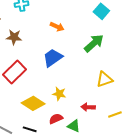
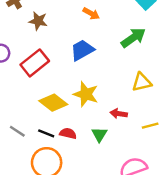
yellow star: (59, 94) -> (86, 94), size x1.5
red semicircle: (56, 119) -> (68, 133), moved, turned 32
green triangle: (74, 126) -> (99, 134), turned 32

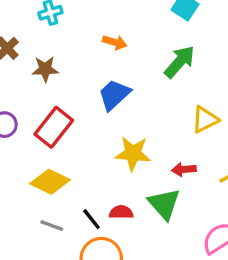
yellow diamond: (53, 103) -> (50, 182), moved
black line: (46, 133) -> (92, 219), turned 42
green triangle: (99, 134) -> (164, 204), size x1.5

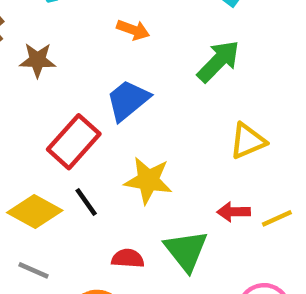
red rectangle: (54, 127) -> (74, 142), moved
red arrow: (184, 169) -> (234, 212), moved
black line: (92, 219) -> (86, 202), moved

